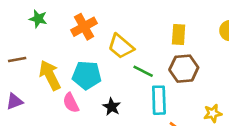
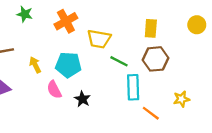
yellow trapezoid: (121, 46) -> (99, 39), turned -30
yellow arrow: (50, 75) -> (35, 65), size x0.6
black star: (112, 107) -> (82, 99), moved

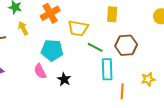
yellow rectangle: (151, 28) -> (112, 14), moved
yellow arrow: (35, 65) -> (23, 28), moved
orange line: (151, 113) -> (122, 91), turned 56

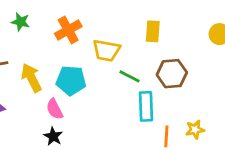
yellow arrow: (23, 28) -> (31, 78), moved, size x1.5
black star: (64, 79) -> (53, 136), moved
yellow star: (148, 79) -> (195, 130), moved

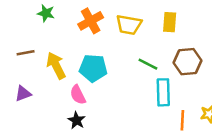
yellow trapezoid: (106, 50) -> (129, 25), moved

